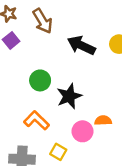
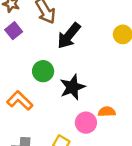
black arrow: (81, 45) -> (69, 36), moved, turned -76
orange L-shape: (36, 120) -> (20, 101), moved

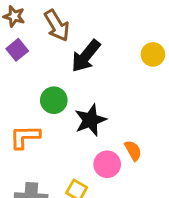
orange L-shape: (20, 101) -> (25, 137), turned -45
orange semicircle: (107, 112) -> (133, 151), turned 63

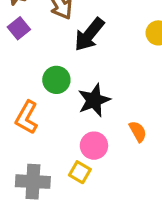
orange L-shape: (25, 137) -> (27, 117), turned -60
pink circle: (107, 164) -> (94, 146), moved

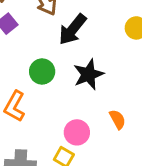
black star: (94, 100) -> (88, 74), moved

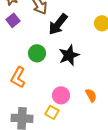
orange semicircle: (117, 119) -> (91, 95), moved

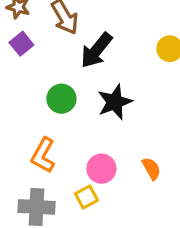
orange L-shape: (18, 77) -> (43, 155), moved
yellow square: (52, 112) -> (86, 197), turned 32

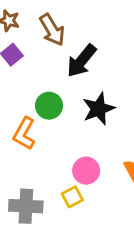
orange L-shape: (43, 155) -> (24, 133), moved

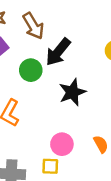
green circle: (49, 106) -> (31, 70), moved
yellow square: (72, 197) -> (50, 166), turned 30

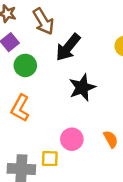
green circle: (31, 70) -> (25, 65), moved
yellow square: (50, 166) -> (50, 159), moved

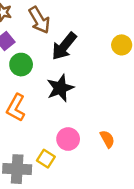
black star: (82, 87) -> (60, 88), moved
yellow square: (50, 159) -> (46, 159), turned 30

